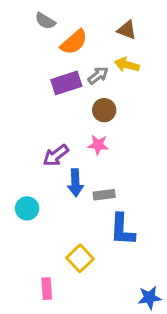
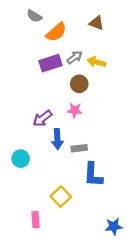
yellow arrow: (127, 65) -> (96, 62), moved

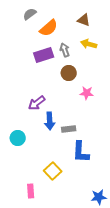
gray semicircle: (34, 16) -> (30, 14), turned 112
gray arrow: (75, 57) -> (65, 50), turned -72
yellow arrow: (96, 62) -> (89, 44), moved
pink star: (75, 110) -> (87, 93), moved

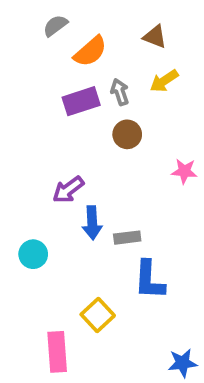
yellow arrow: (89, 44) -> (164, 81), turned -49
pink star: (87, 93) -> (184, 171), moved
pink rectangle: (31, 191) -> (57, 352), size x1.5

